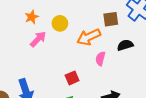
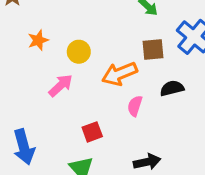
pink arrow: (38, 39) -> (61, 85), moved

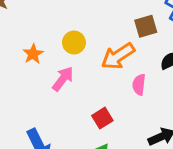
orange star: (38, 40) -> (33, 54), moved

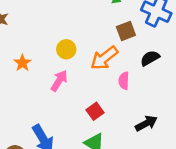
orange star: (33, 54) -> (22, 63), moved

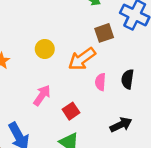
black semicircle: (150, 58) -> (128, 79), moved, turned -54
pink arrow: (59, 81) -> (42, 95), moved

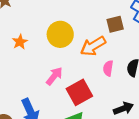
yellow circle: (45, 49) -> (60, 34), size x1.5
red square: (71, 111) -> (79, 92), size x1.6

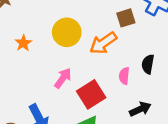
pink semicircle: (108, 68) -> (124, 76), moved

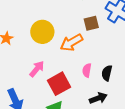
black semicircle: (148, 64) -> (107, 73), moved

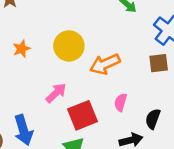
brown square: (91, 23) -> (159, 63), moved
black semicircle: (107, 73) -> (153, 119), moved

